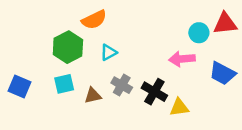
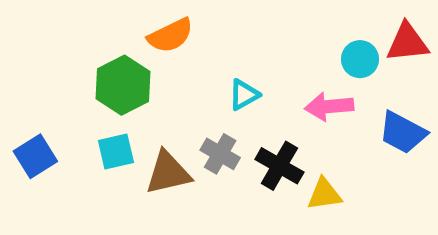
cyan triangle: (109, 52) -> (244, 95), moved
blue square: (20, 86) -> (35, 156), turned 35
brown triangle: (93, 96) -> (168, 173), size x1.5

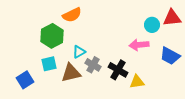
cyan triangle: (244, 95) -> (79, 52), moved
blue square: (35, 156) -> (25, 80), moved

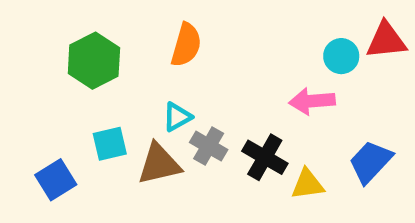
orange semicircle: (72, 15) -> (186, 45), moved, turned -48
green hexagon: (52, 36) -> (94, 61), moved
blue trapezoid: (170, 56) -> (370, 162), moved, turned 105

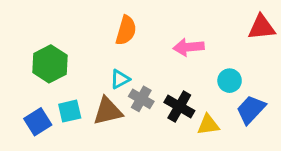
cyan circle: (341, 56) -> (230, 81), moved
green hexagon: (94, 61) -> (50, 64), moved
pink arrow: (312, 101) -> (188, 47), moved
cyan square: (110, 144) -> (70, 111), moved

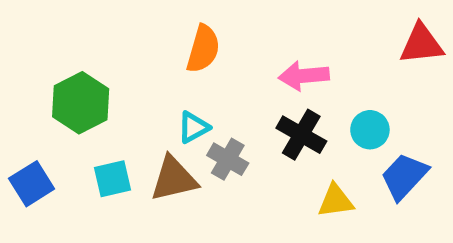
black cross: (179, 106) -> (301, 135), moved
blue square: (38, 122) -> (32, 184), moved

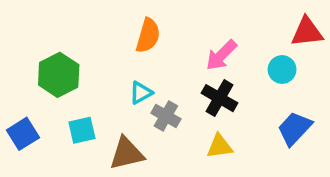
pink arrow: (304, 76) -> (221, 55), turned -40
cyan circle: (370, 130) -> (282, 69), moved
brown triangle: (174, 179) -> (127, 153), moved
yellow triangle: (336, 201) -> (219, 146), moved

